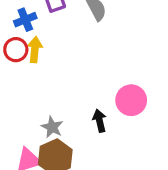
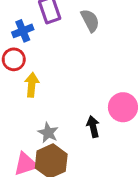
yellow arrow: (35, 50) -> (32, 85), moved

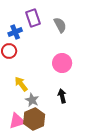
yellow arrow: (32, 85) -> (21, 84), moved, turned -42
pink circle: (123, 107) -> (62, 63), moved

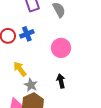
blue cross: (15, 32) -> (27, 34), moved

